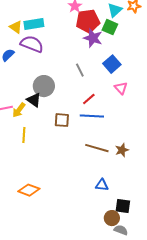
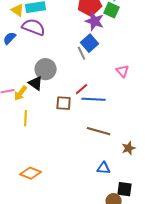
blue square: (112, 64) -> (90, 43), moved
red line: (89, 99) -> (82, 89), moved
brown star: (122, 150) -> (129, 148), moved

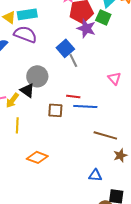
blue square: (90, 43) -> (65, 48), moved
red line: (82, 89) -> (73, 96), turned 48
brown line: (99, 131) -> (105, 135), moved
orange diamond: (31, 173) -> (37, 157), moved

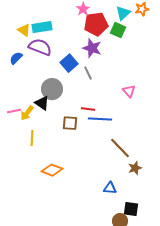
purple star: (86, 28) -> (92, 48), moved
blue square: (65, 48) -> (69, 63), moved
brown line: (105, 135) -> (120, 148), turned 30

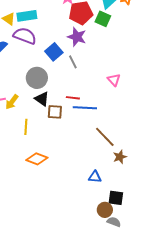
black triangle: (42, 103) -> (42, 99), moved
yellow line: (32, 138) -> (26, 127), moved

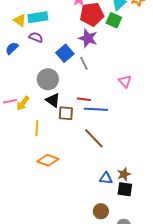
purple semicircle: (25, 36) -> (36, 37), size x0.6
brown line: (105, 137) -> (94, 138), moved
brown star: (120, 157) -> (124, 174), moved
black square: (116, 198) -> (125, 189), moved
brown circle: (105, 210) -> (101, 211), moved

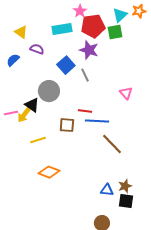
cyan rectangle: (38, 17) -> (62, 29), moved
green square: (114, 20) -> (115, 32), turned -35
black triangle: (53, 100) -> (32, 105), moved
yellow line: (37, 128) -> (38, 140), turned 70
brown line: (94, 138) -> (112, 144), moved

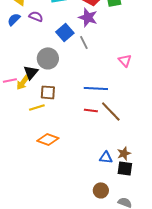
blue semicircle: (13, 60) -> (14, 19), moved
black triangle: (32, 105) -> (31, 72), turned 35
red line: (85, 111) -> (91, 110), moved
brown square: (67, 125) -> (48, 92), moved

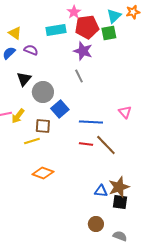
blue square: (65, 32) -> (60, 109), moved
pink triangle: (125, 60) -> (125, 112), moved
black triangle: (31, 72) -> (24, 79), moved
brown star: (124, 153) -> (119, 187), size x1.5

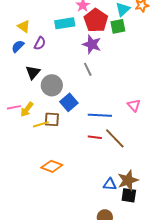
red pentagon: (87, 27) -> (96, 20), turned -30
purple semicircle: (31, 50) -> (40, 43), turned 96
yellow line: (32, 141) -> (41, 124), moved

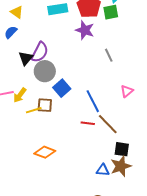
purple semicircle: (40, 43) -> (40, 52), moved, size x1.5
gray line: (88, 69) -> (109, 55), moved
pink triangle: (134, 105) -> (127, 91), turned 32
blue line: (100, 115) -> (93, 101), turned 60
black square: (129, 195) -> (122, 149), moved

